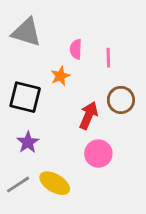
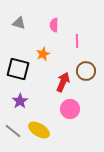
gray triangle: (26, 32) -> (19, 23), size x0.6
pink semicircle: (76, 49) -> (54, 25), moved
gray line: (18, 185) -> (13, 131), turned 72

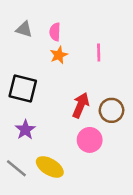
pink semicircle: (54, 25) -> (55, 32), moved
orange star: (43, 54) -> (59, 55), moved
brown circle: (86, 71) -> (112, 110), moved

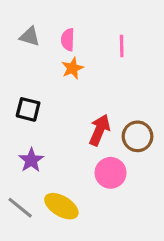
pink line: (99, 52) -> (122, 46), moved
black square: (23, 88) -> (28, 109), size x0.7

